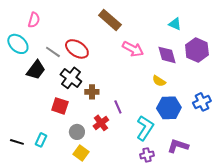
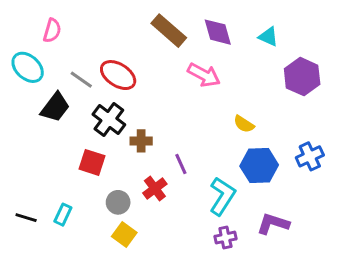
purple diamond: (167, 55) -> (218, 32), moved

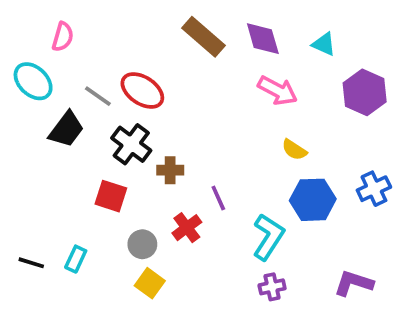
pink arrow: (204, 75) -> (278, 90), moved
purple L-shape: (273, 224) -> (354, 283), moved

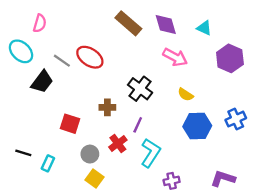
black cross: (131, 144) -> (140, 89), moved
purple line: (218, 198) -> (138, 125), turned 49
cyan L-shape: (268, 237) -> (151, 153), moved
black line: (31, 263) -> (23, 153), moved

